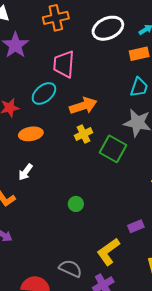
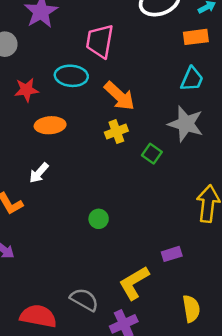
cyan ellipse: (44, 93) -> (71, 76), turned 40
orange arrow: (83, 106) -> (119, 96), turned 56
green square: (113, 149) -> (152, 154), size x0.6

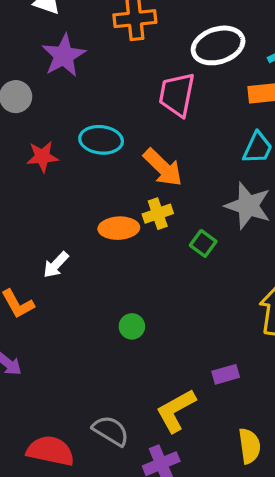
pink trapezoid: (100, 41) -> (177, 95), moved
orange ellipse: (50, 125) -> (119, 228), moved

